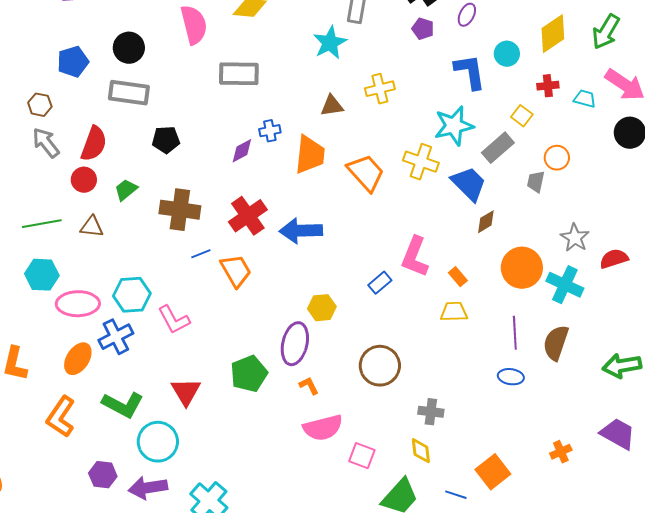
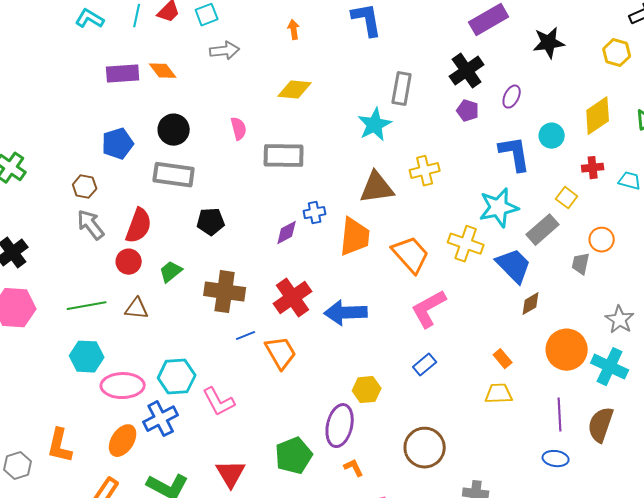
pink semicircle: (194, 25) -> (239, 129), moved, size x0.6
brown triangle: (332, 106) -> (377, 188), size x1.5
pink L-shape: (415, 257) -> (429, 309), moved, turned 39

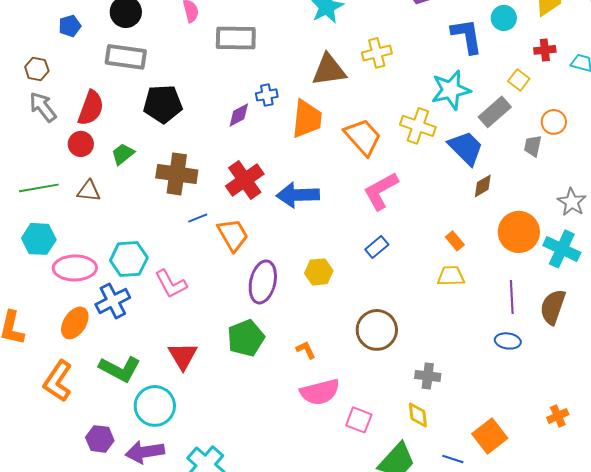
blue pentagon: (118, 144) -> (70, 26), size x0.7
black pentagon: (211, 222) -> (163, 104), size x1.4
purple ellipse: (340, 426) -> (263, 282), moved

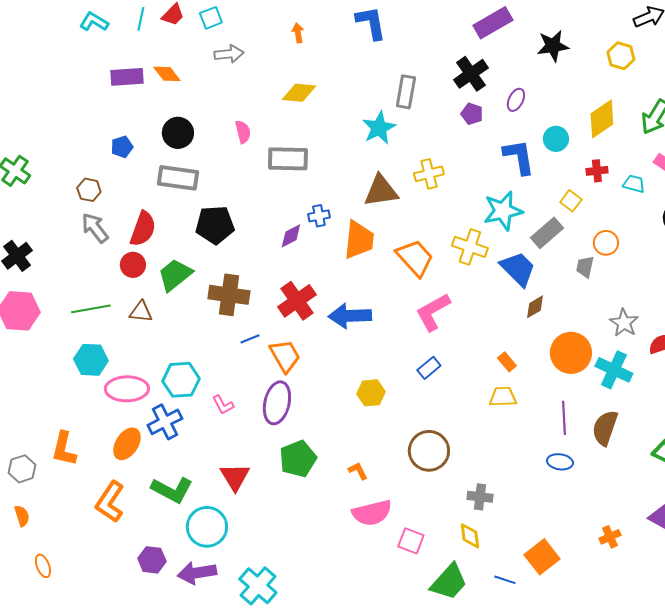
green trapezoid: (123, 154) -> (175, 275), size x1.5
purple ellipse: (263, 282) -> (277, 403), moved
pink L-shape: (171, 284) -> (223, 405), size x0.7

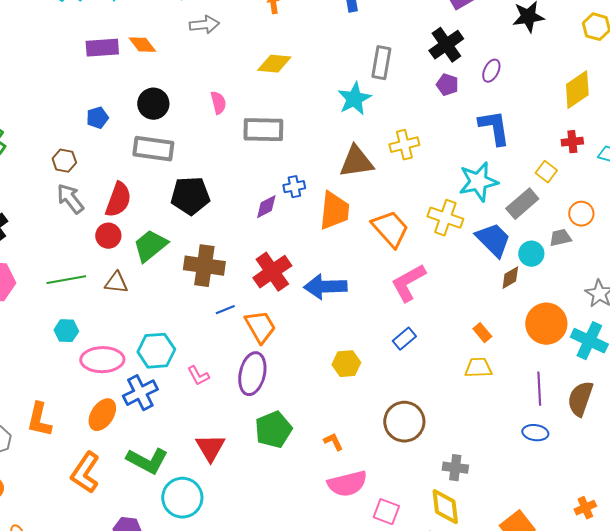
cyan circle: (556, 139) -> (531, 254), moved
gray trapezoid: (585, 267) -> (560, 238), turned 65
cyan hexagon: (91, 360) -> (66, 331), size x0.7
yellow diamond: (470, 536) -> (445, 507), size x1.4

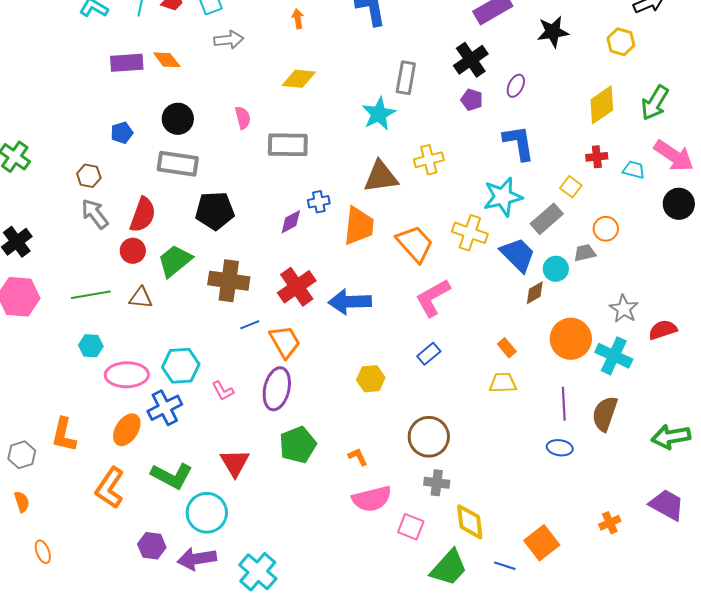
gray cross: (455, 468) -> (437, 483), moved

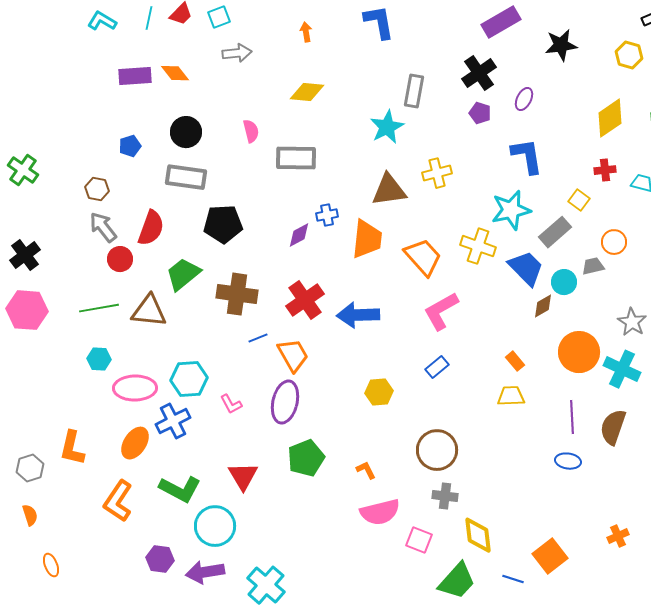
red circle: (133, 251) -> (120, 259), moved
brown triangle: (141, 298) -> (149, 311), size x1.5

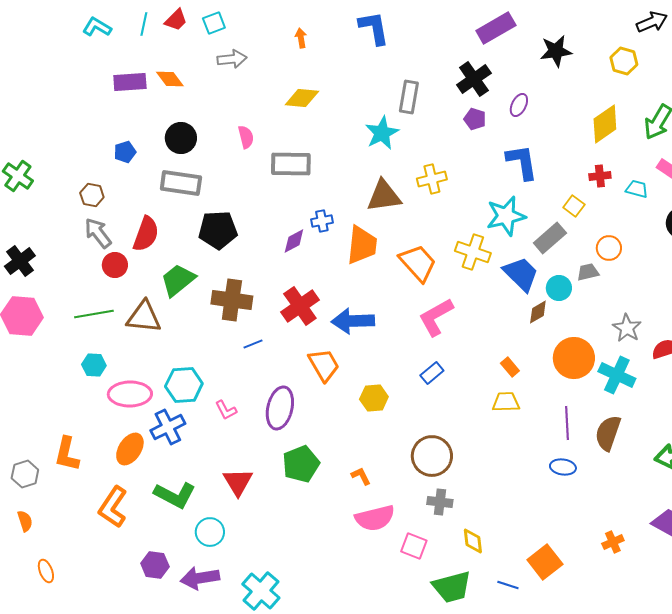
orange trapezoid: (293, 355) -> (324, 365), moved
cyan circle: (215, 526) -> (210, 532), size x0.7
yellow diamond: (478, 535) -> (473, 541), size x0.7
green trapezoid: (457, 581) -> (452, 587), turned 33

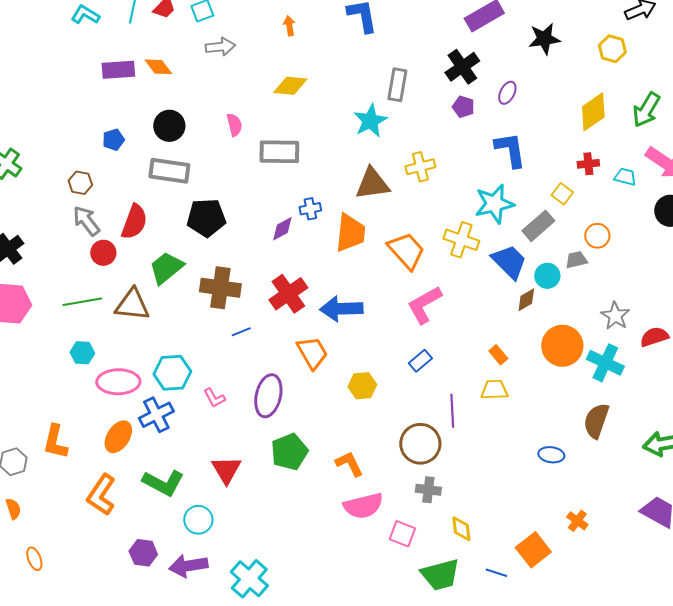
purple line: (567, 423) -> (452, 411), moved
orange L-shape: (361, 476) -> (349, 464), size x1.4
orange cross: (613, 542) -> (577, 521), moved, turned -30

